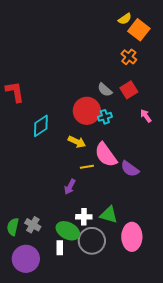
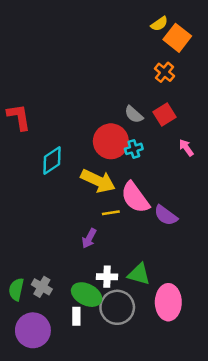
yellow arrow: (77, 142) -> (98, 181), size x1.5

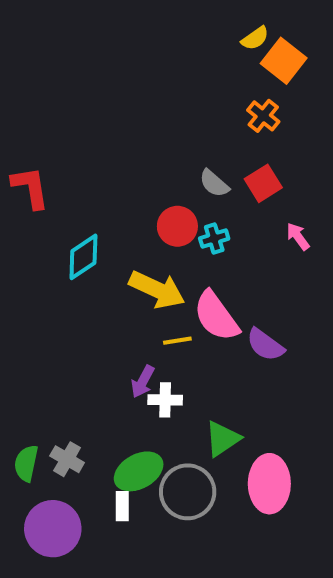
red circle: (111, 141) -> (177, 226), size x0.7
green triangle: (139, 274) -> (222, 439), turned -50
white cross: (107, 277) -> (165, 400), moved
green ellipse: (87, 295) -> (139, 471), turned -56

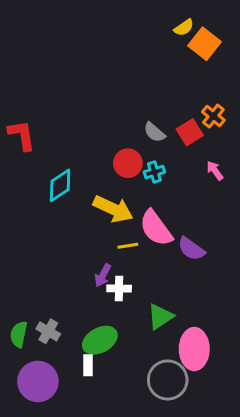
orange cross: (263, 116) -> (213, 116), moved
gray circle: (188, 492) -> (168, 380), moved

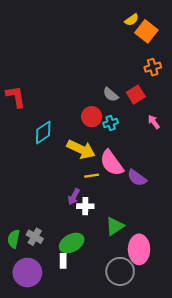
orange cross: (213, 116) -> (153, 67), moved, turned 35

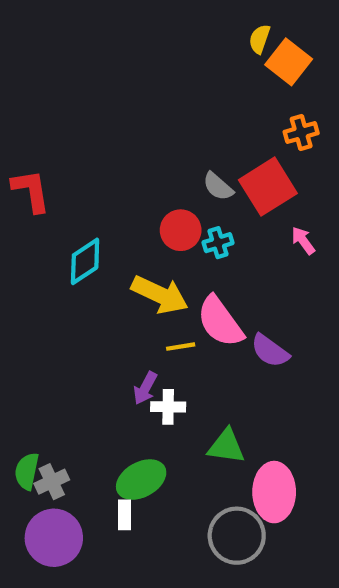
yellow semicircle: (132, 20) -> (260, 39), turned 144
red square: (136, 95) -> (268, 187), size x1.5
green triangle: (115, 226) -> (226, 446), turned 42
gray cross: (35, 237) -> (52, 482), moved, turned 35

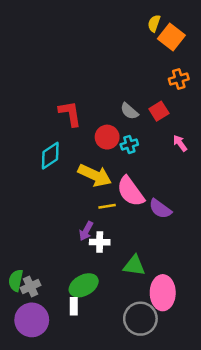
red square: (268, 187) -> (159, 111), size x0.6
red L-shape: (31, 191) -> (70, 114), moved

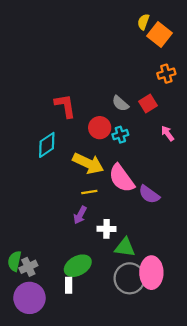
yellow line: (107, 206) -> (89, 192), moved
white cross: (100, 242) -> (107, 229), moved
gray circle: (140, 319) -> (130, 278), moved

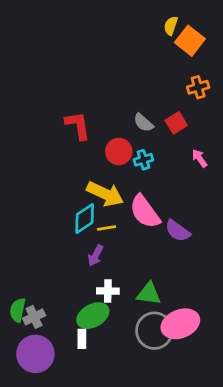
cyan diamond: (47, 145) -> (85, 219), moved
white cross: (107, 229) -> (108, 291), moved
pink ellipse: (151, 273) -> (180, 324), turned 68

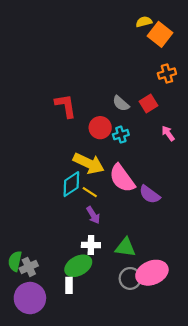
yellow semicircle: (171, 26) -> (144, 22), turned 56
yellow line: (106, 228) -> (90, 192), turned 42
purple arrow: (96, 255) -> (93, 215), moved, turned -60
gray circle: (154, 331) -> (130, 278), size x0.7

